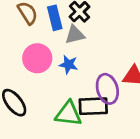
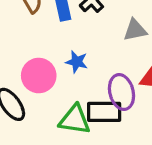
gray triangle: (75, 35) -> (135, 30), moved
pink circle: (37, 58) -> (39, 76), moved

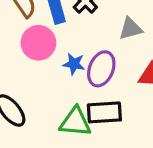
pink circle: (39, 76) -> (38, 43), moved
purple ellipse: (121, 92) -> (101, 69), moved, turned 40

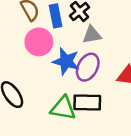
gray triangle: (130, 29) -> (92, 35), moved
blue star: (74, 64) -> (66, 61), size x1.5

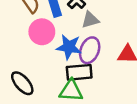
black rectangle: (87, 102) -> (79, 72), moved

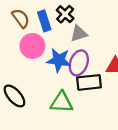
black rectangle: (79, 72) -> (89, 82), moved

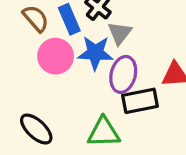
gray triangle: (79, 34) -> (120, 33), turned -30
blue star: (59, 60) -> (95, 53), moved

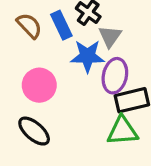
pink circle: (56, 56) -> (39, 85), moved
green triangle: (104, 132) -> (122, 131), moved

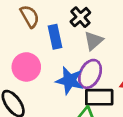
blue rectangle: (61, 25) -> (55, 37), moved
blue star: (87, 56) -> (70, 81), moved

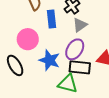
blue star: (70, 81) -> (49, 60), moved

